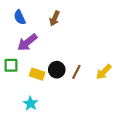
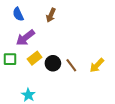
brown line: (76, 72) -> (71, 65), turned -64
yellow rectangle: (37, 74) -> (35, 58), moved, turned -56

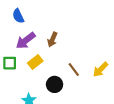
brown arrow: (51, 15) -> (52, 40), moved
black circle: (53, 63) -> (55, 84), moved

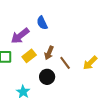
blue semicircle: (18, 16) -> (42, 23), moved
brown arrow: (52, 40) -> (49, 53), moved

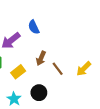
yellow rectangle: (29, 56) -> (18, 72), moved
black circle: (47, 77) -> (39, 93), moved

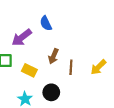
brown line: (58, 69) -> (71, 67), turned 40
yellow rectangle: (18, 72) -> (29, 70), turned 64

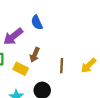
brown arrow: (53, 56) -> (35, 55), moved

